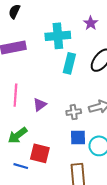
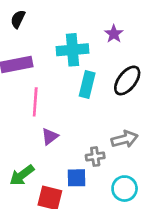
pink line: (15, 95) -> (35, 102), moved
gray cross: (74, 112) -> (95, 157), moved
blue square: (78, 137) -> (77, 178), moved

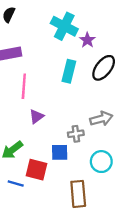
purple star: (114, 34) -> (87, 40), moved
cyan cross: (73, 50) -> (64, 26), moved, turned 32

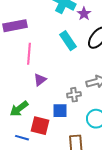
cyan rectangle: (69, 71) -> (68, 41), turned -48

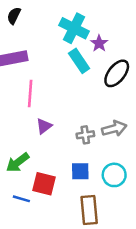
cyan rectangle: (68, 41) -> (79, 61), moved
gray cross: (74, 95) -> (85, 135), moved
blue square: (60, 111) -> (80, 171), moved

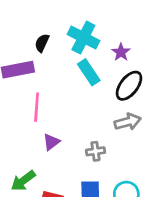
black semicircle: (14, 16) -> (42, 43), moved
purple star: (99, 43) -> (121, 52), moved
gray arrow: (114, 129) -> (128, 122), moved

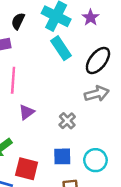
purple star: (121, 52) -> (91, 17), moved
gray cross: (96, 151) -> (67, 121), turned -35

